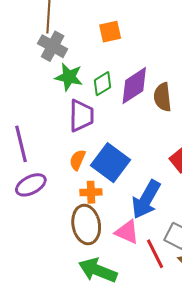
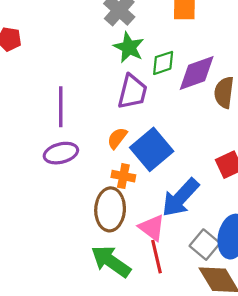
red line: (155, 254) -> (157, 257), moved

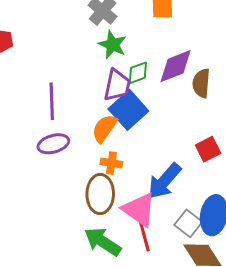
green diamond: (163, 63) -> (138, 73), moved
orange semicircle: (117, 138) -> (105, 128), size x1.4
blue square: (152, 149) -> (128, 110), moved
pink triangle: (152, 228) -> (139, 210), size x1.4

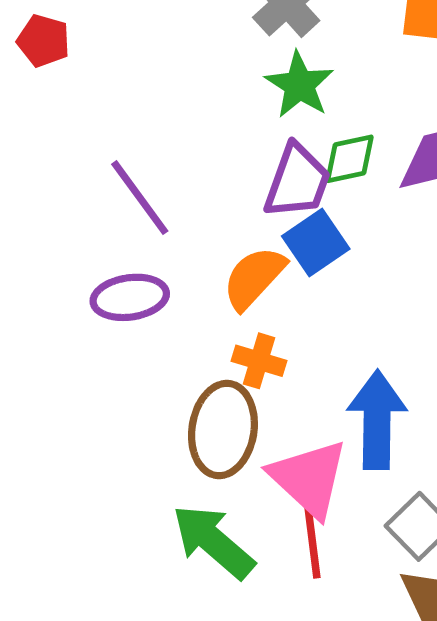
purple line: (52, 101) -> (140, 198), turned -42
blue square: (128, 110) -> (316, 242), size x0.7
blue arrow: (164, 181) -> (377, 420), turned 132

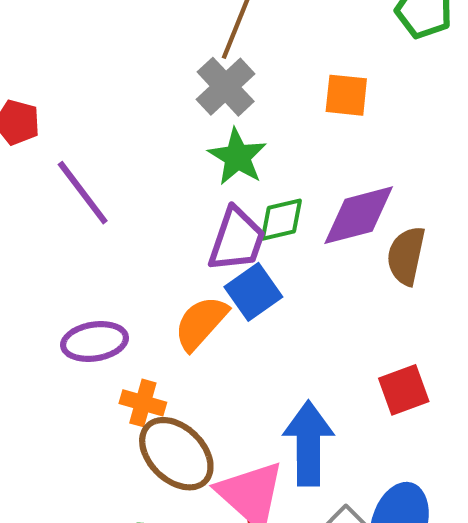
purple line: (140, 198) -> (83, 193), moved
orange cross: (259, 361) -> (143, 403), moved
brown ellipse: (223, 430) -> (176, 454), turned -54

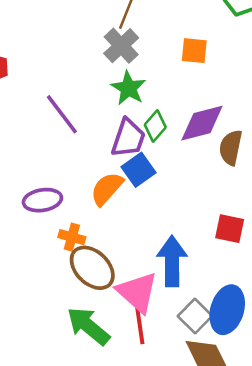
purple line: (83, 193) -> (62, 114), moved
green diamond: (281, 220) -> (155, 126), turned -36
red square: (404, 390) -> (230, 229), turned 32

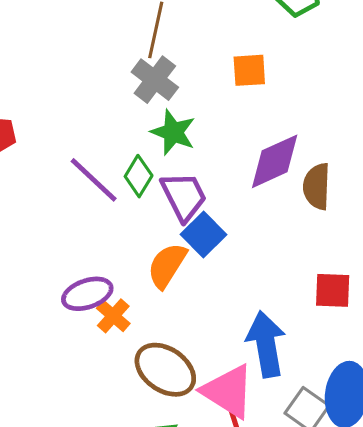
green diamond: (155, 126) -> (139, 176), moved
purple trapezoid: (128, 138) -> (184, 196), turned -36
orange cross: (72, 237) -> (113, 316), moved, turned 35

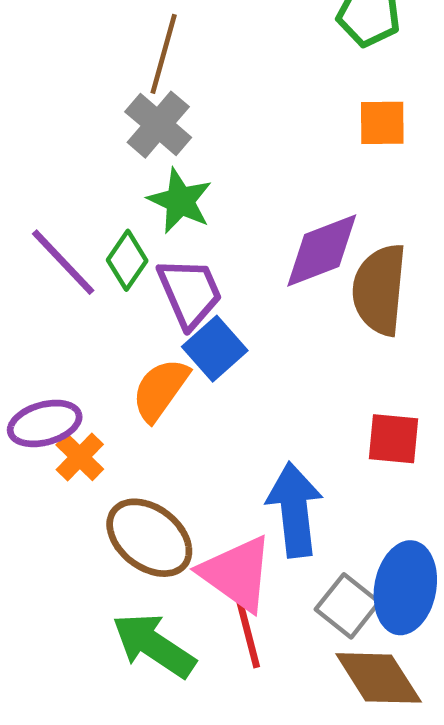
orange square: (249, 70) -> (382, 123), moved
brown semicircle: (317, 186) -> (380, 290), size x1.4

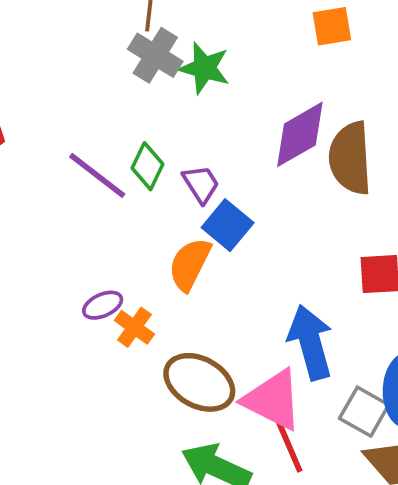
green star: (180, 201) -> (204, 68), moved
purple trapezoid: (190, 293) -> (201, 184), size x0.7
purple ellipse: (45, 423) -> (103, 305), size x0.7

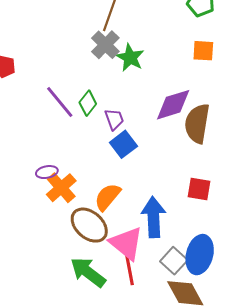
orange semicircle: (190, 264) -> (107, 197), moved
orange cross: (134, 327) -> (61, 188), size x1.4

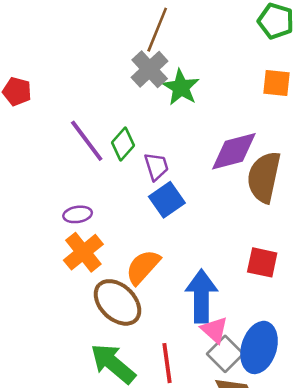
purple ellipse: (47, 172) -> (78, 214), moved
pink triangle: (126, 243) -> (214, 330), moved, size x0.6

